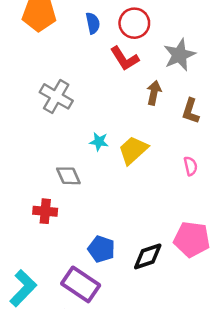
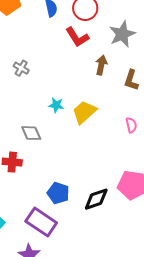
gray cross: (56, 96) -> (21, 68), size x0.6

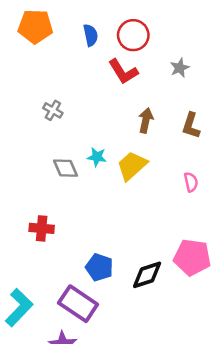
gray star: (122, 34) -> (180, 68), size x0.6
brown arrow: (101, 65) -> (146, 120), moved
gray diamond: (31, 133) -> (65, 168), moved

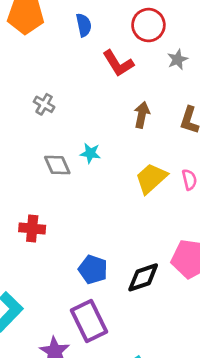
red circle: (133, 35) -> (148, 25), moved
yellow trapezoid: (132, 166) -> (151, 178), moved
purple rectangle: (78, 304) -> (89, 321), moved, turned 30

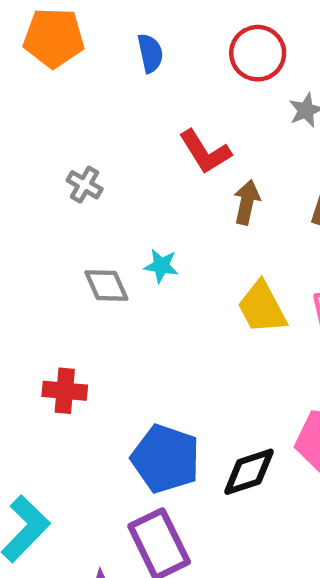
red L-shape: (118, 63) -> (205, 152), moved
yellow trapezoid: (151, 178) -> (262, 307), turned -76
blue pentagon: (93, 269) -> (166, 459), size x1.4

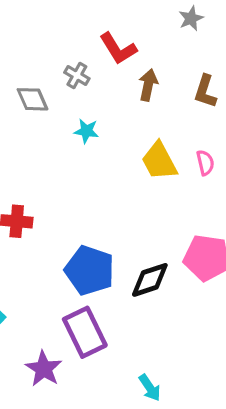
gray cross: (85, 185) -> (77, 75), moved
gray diamond: (106, 285) -> (33, 99), moved

